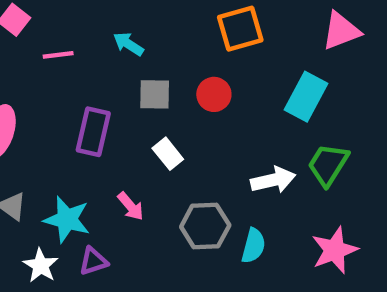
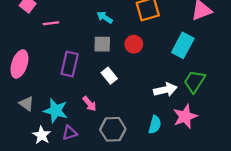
cyan arrow: (128, 44) -> (105, 17), moved
gray hexagon: (205, 226) -> (113, 129), moved
pink star: (335, 250) -> (185, 116), moved

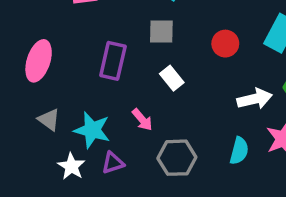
red circle: (134, 44) -> (225, 44), moved

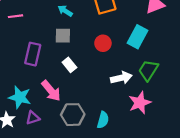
pink arrow: (142, 120) -> (51, 91), size x1.5
cyan semicircle: (239, 151) -> (103, 120), moved

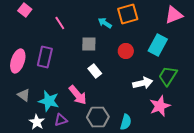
cyan arrow: (65, 11) -> (105, 23), moved
pink line: (15, 16) -> (60, 23), moved, turned 64
purple rectangle: (33, 54) -> (45, 57), moved

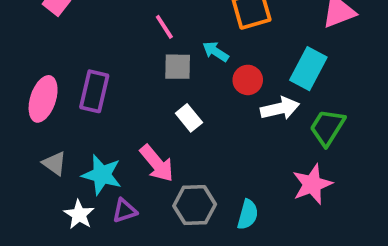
pink line: (60, 23) -> (164, 27), moved
cyan arrow: (105, 23) -> (216, 52), moved
white arrow: (143, 83) -> (280, 108), moved

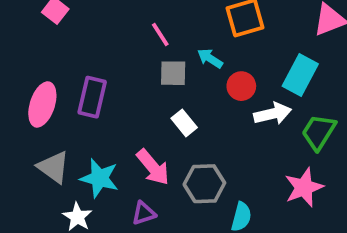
gray triangle: (54, 163) -> (53, 167), size x1.4
gray hexagon: (195, 205) -> (204, 184), moved
purple triangle: (125, 211) -> (144, 213), moved

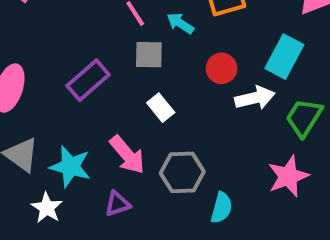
cyan arrow: (210, 58) -> (180, 23), moved
purple rectangle: (92, 97) -> (88, 80), moved, turned 36

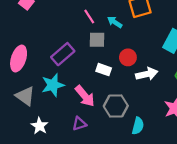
red circle: (222, 68) -> (128, 57), moved
white arrow: (255, 98) -> (147, 74), moved
white rectangle: (161, 108) -> (104, 70), turned -32
cyan star: (70, 167) -> (53, 85), moved, turned -30

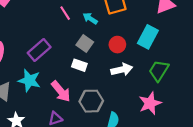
gray square: (97, 40) -> (85, 43), moved, turned 35
red circle: (128, 57) -> (117, 45), moved
cyan star: (53, 85) -> (29, 80), turned 30

